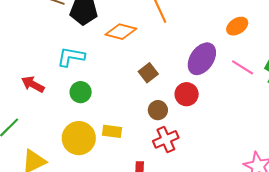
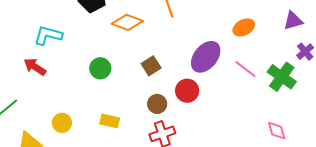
cyan L-shape: (71, 57) -> (48, 35), moved
green circle: (81, 92) -> (100, 68), moved
yellow circle: (79, 138) -> (62, 123), moved, size x0.6

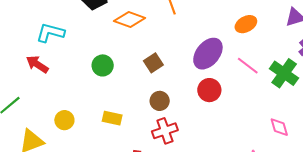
red circle: (187, 91) -> (209, 90), moved

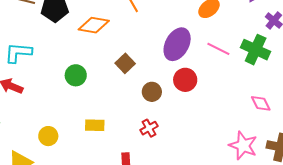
brown circle: (160, 101) -> (152, 92), moved
red cross: (165, 131) -> (149, 128), size x0.7

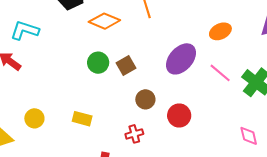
green circle: (76, 75) -> (98, 63), moved
red circle: (185, 80) -> (179, 115), moved

